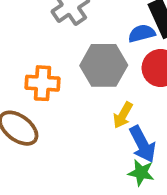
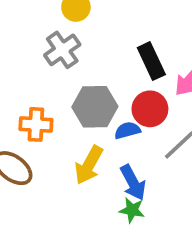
blue semicircle: (142, 33) -> (127, 130), moved
yellow arrow: (123, 115) -> (89, 165), moved, size x1.5

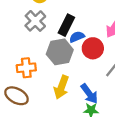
black rectangle: (151, 61) -> (66, 25), moved, turned 60
blue semicircle: (127, 130) -> (77, 37), moved

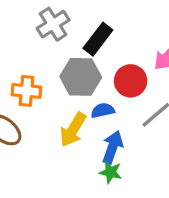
blue semicircle: (77, 37) -> (103, 110), moved
blue arrow: (89, 94) -> (112, 147), turned -135

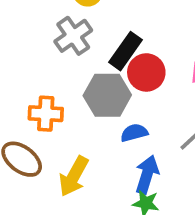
red circle: (131, 81) -> (146, 72), moved
yellow arrow: (73, 130) -> (74, 176), moved

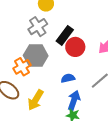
gray hexagon: (107, 95) -> (36, 56), moved
orange cross: (46, 114) -> (22, 67), turned -36

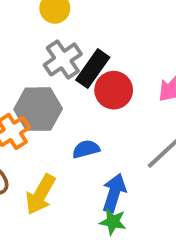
gray cross: (38, 27) -> (63, 59), moved
blue semicircle: (68, 78) -> (86, 149), moved

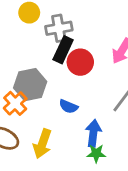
gray cross: (63, 59) -> (59, 28), moved, turned 35
blue semicircle: (86, 149) -> (68, 106), turned -132

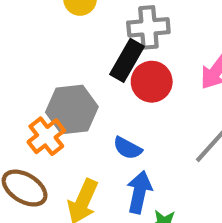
gray cross: (59, 28) -> (148, 27), moved
blue arrow: (93, 133) -> (139, 192), moved

